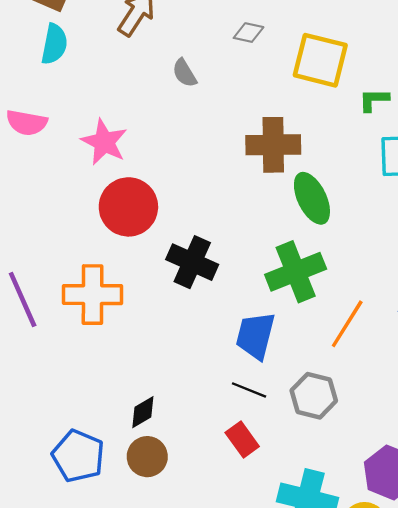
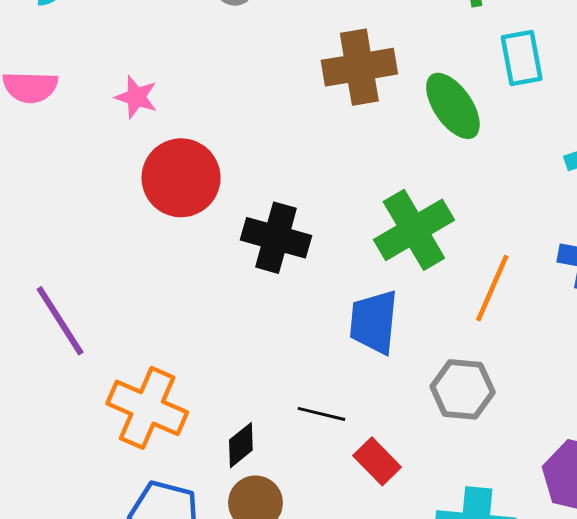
pink star: (104, 142) -> (136, 97), size x0.7
green ellipse: (312, 198) -> (453, 106), moved
orange cross: (93, 295) -> (147, 408), moved, turned 32
black line: (249, 390) -> (321, 414), moved

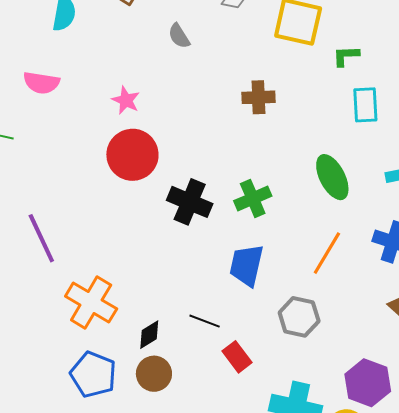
brown cross: (359, 67) -> (258, 97), size x0.7
pink star: (136, 97) -> (126, 100), moved
green ellipse: (453, 106) -> (332, 177), moved
green cross: (414, 230) -> (253, 198), moved, size x0.7

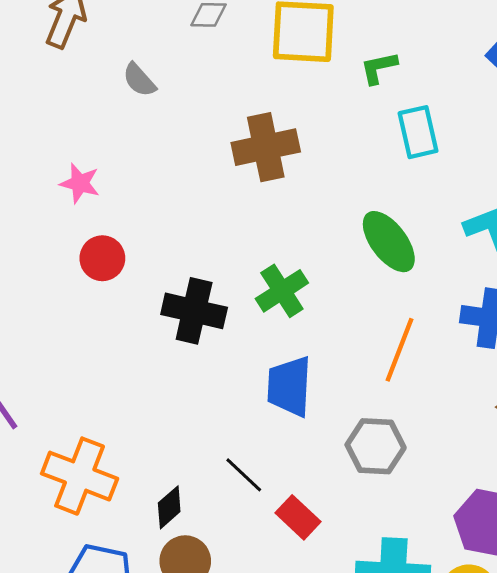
brown cross: (258, 97) -> (266, 147), size x1.4
red circle: (132, 155) -> (102, 258), size x0.6
black line: (205, 321) -> (244, 475), turned 32

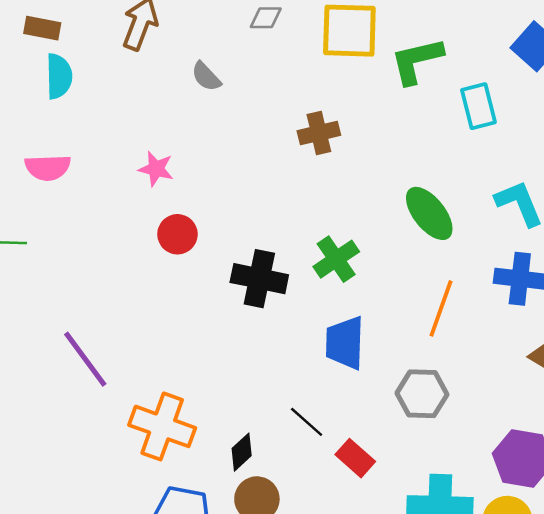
green L-shape: (379, 68) -> (417, 61), size x1.6
cyan rectangle: (418, 132) -> (478, 106), moved
brown cross: (266, 147) -> (319, 133), size x0.7

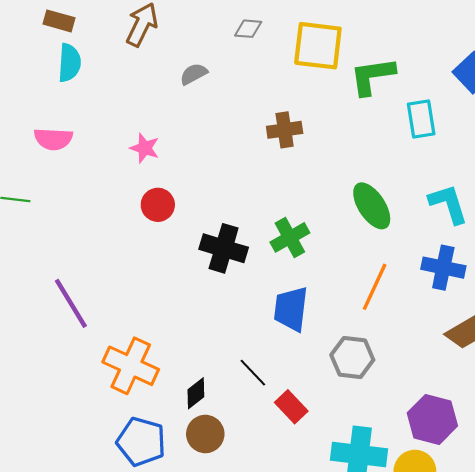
gray semicircle: (206, 77) -> (194, 74), turned 100

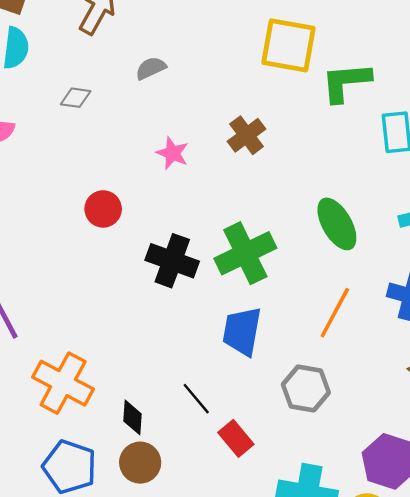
gray diamond: (248, 29) -> (76, 98), moved
brown cross: (285, 130) -> (247, 135), turned -32
pink star: (145, 148) -> (172, 153), moved
green cross: (290, 237) -> (245, 253), size x1.4
black diamond: (196, 393) -> (132, 417), turned -52

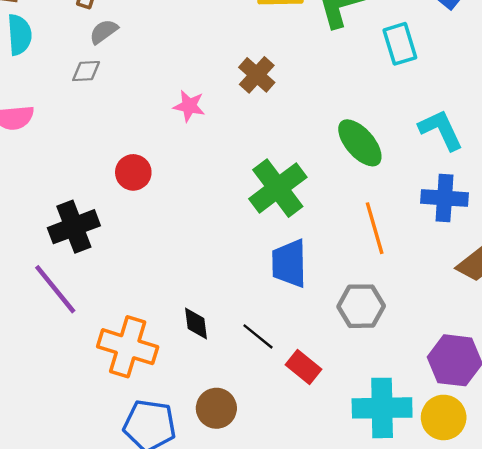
gray semicircle: (151, 68) -> (104, 32), moved
black cross: (172, 261) -> (74, 227), moved, turned -30
orange line: (335, 313) -> (375, 228), turned -33
black diamond: (132, 417) -> (196, 324), moved

